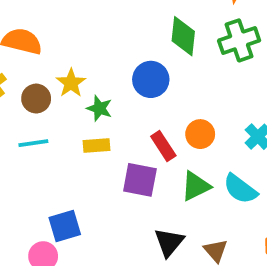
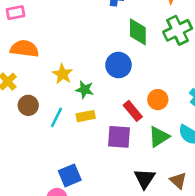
brown circle: (36, 99) -> (28, 105), moved
cyan line: (33, 143) -> (56, 117), moved, turned -48

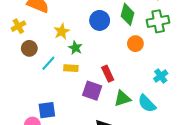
blue circle: (118, 65) -> (100, 20), moved
orange circle: (158, 100) -> (135, 44), moved

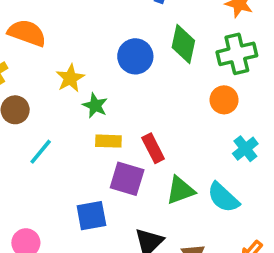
orange circle: (135, 44) -> (224, 100), moved
cyan line: (48, 63) -> (41, 152), moved
yellow rectangle: (71, 68) -> (108, 141), moved
blue square: (47, 110) -> (91, 216), moved

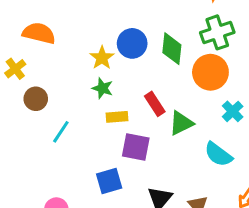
green diamond: (183, 44) -> (172, 49), moved
yellow star: (70, 78) -> (102, 58), moved
orange circle: (224, 100) -> (210, 72), size x1.5
red rectangle: (153, 148) -> (155, 104), moved
green triangle: (180, 190) -> (181, 123), moved

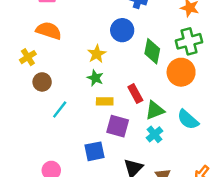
blue circle: (132, 43) -> (122, 30), moved
cyan cross: (233, 111) -> (155, 134), moved
cyan semicircle: (218, 154) -> (188, 120), moved

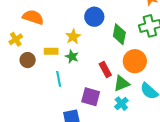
orange circle: (181, 72) -> (135, 61), moved
yellow rectangle: (105, 101) -> (51, 51), moved
cyan line: (60, 109) -> (59, 79), moved, turned -49

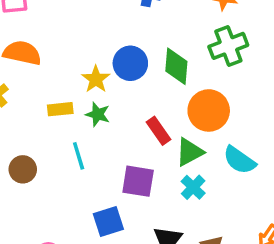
blue circle: (94, 17) -> (130, 63), moved
brown circle: (28, 60) -> (23, 169), moved

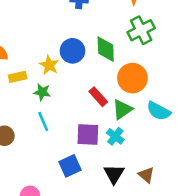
yellow rectangle: (60, 109) -> (18, 77), moved
green star: (98, 114) -> (42, 92), moved
cyan cross: (193, 187) -> (115, 136), moved

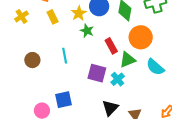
yellow rectangle: (18, 77) -> (53, 17), turned 64
green star: (42, 92) -> (87, 31), moved
blue square: (70, 166) -> (64, 100), moved

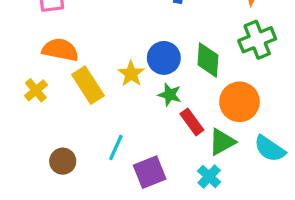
yellow rectangle: (53, 17) -> (88, 85), size x1.5
green star: (87, 31) -> (170, 95), moved
cyan line: (65, 56) -> (116, 147), turned 42
purple square: (97, 73) -> (150, 172), moved, turned -30

